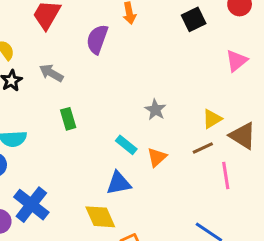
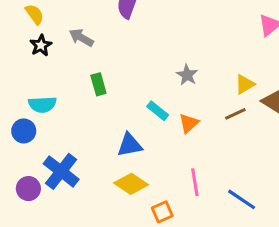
pink line: (226, 175) -> (195, 182), moved
blue triangle: (119, 183) -> (130, 145), moved
yellow diamond: (100, 217) -> (131, 184), turned -32

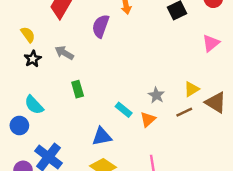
gray star: (187, 75) -> (156, 95), moved
cyan semicircle: (42, 105) -> (34, 105), turned 50

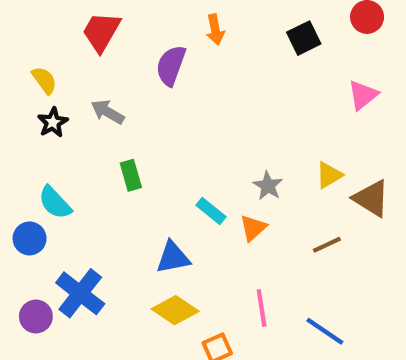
brown line: (184, 112) -> (327, 245), moved

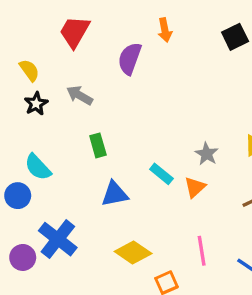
blue triangle: (173, 257) -> (115, 194), moved

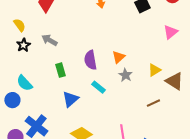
purple semicircle: (130, 59) -> (90, 60), moved, turned -30
orange triangle: (195, 187) -> (118, 57), moved
blue triangle: (115, 194) -> (70, 99), turned -30

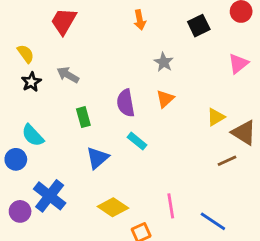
gray star: (125, 75) -> (164, 62), moved
brown line: (153, 103) -> (227, 161), moved

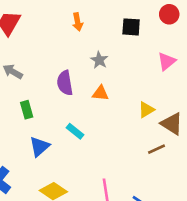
black square: (199, 26) -> (131, 27), turned 30
orange triangle: (165, 99) -> (100, 93), turned 48
purple semicircle: (126, 103) -> (65, 83), moved

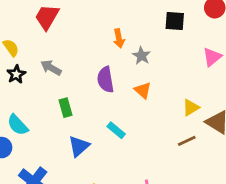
orange arrow: (78, 22) -> (119, 38), moved
orange triangle: (100, 93) -> (143, 90), turned 36
brown line: (156, 149) -> (187, 141), moved

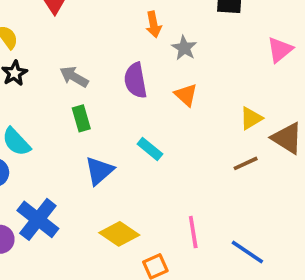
gray arrow: (51, 68) -> (74, 77), moved

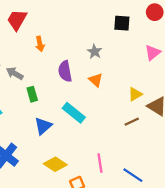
orange arrow: (154, 24) -> (40, 44), moved
gray arrow: (74, 77) -> (15, 73), moved
cyan rectangle: (150, 149) -> (74, 113), size x1.5

